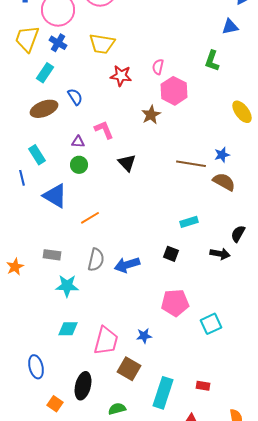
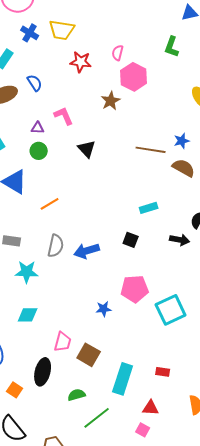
blue cross: (58, 43) -> (30, 33), moved
cyan square: (211, 324) -> (171, 310), size x1.4
blue star: (144, 336) -> (104, 309), moved
pink trapezoid: (106, 341) -> (63, 342), moved, size x0.7

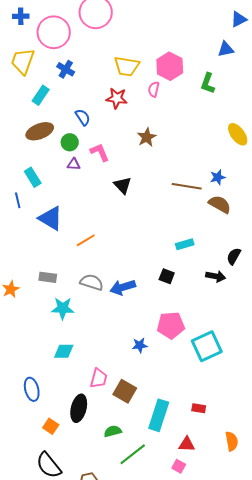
yellow trapezoid: (62, 30) -> (127, 66), moved
pink hexagon: (134, 77) -> (170, 66), moved
blue semicircle: (35, 83) -> (83, 117), moved
green circle: (39, 151) -> (70, 142), moved
gray semicircle: (56, 246) -> (92, 282), turned -85

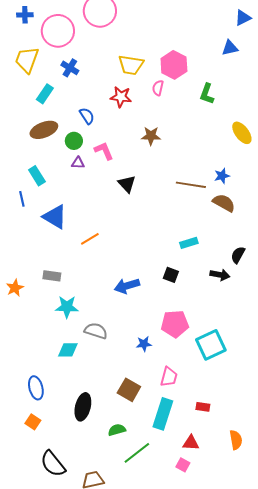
green L-shape: (208, 83) -> (207, 94), moved
brown star: (147, 137) -> (151, 136), turned 30
gray semicircle: (92, 282) -> (96, 331), moved
pink trapezoid: (99, 378) -> (169, 377), moved
orange square: (51, 426) -> (33, 422), moved

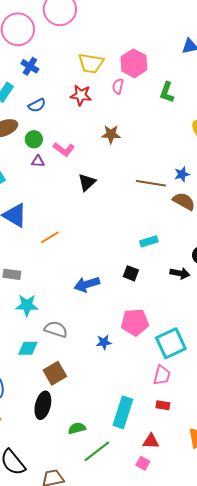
blue semicircle: (87, 116) -> (37, 105), moved, turned 96
pink L-shape: (104, 151) -> (64, 149), turned 150
black triangle: (127, 184) -> (87, 182), turned 30
pink trapezoid: (169, 377) -> (162, 375), moved
brown square: (129, 390) -> (55, 373), moved, turned 30

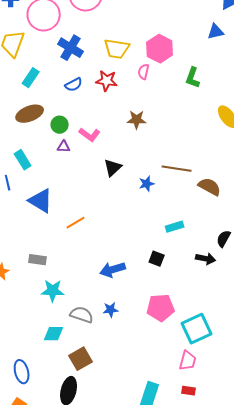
blue cross: (30, 66) -> (71, 48), moved, size x1.4
blue semicircle: (37, 105) -> (74, 85), moved
blue star: (182, 174) -> (147, 184), moved
blue star: (104, 342) -> (111, 310), moved

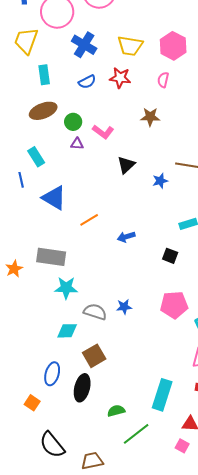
pink semicircle: (144, 72) -> (163, 80), moved
cyan rectangle: (31, 78) -> (44, 75), turned -42
gray rectangle: (38, 260) -> (51, 257), size x1.6
blue arrow: (113, 270) -> (126, 237), moved, size x0.7
blue ellipse: (22, 372) -> (52, 374), moved, turned 30

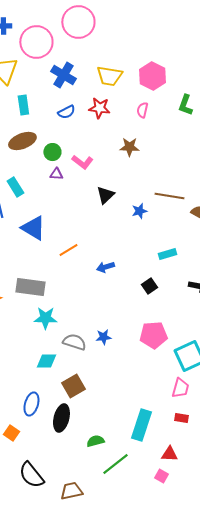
black square: (170, 256) -> (149, 286), turned 35

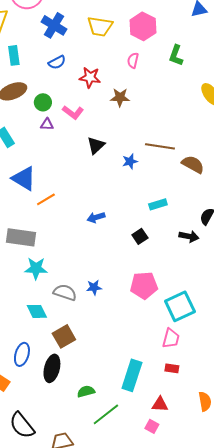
red star: (99, 108) -> (90, 77), moved
orange line: (68, 250) -> (46, 199), moved
cyan diamond: (46, 361) -> (37, 311), turned 65

